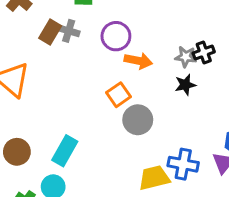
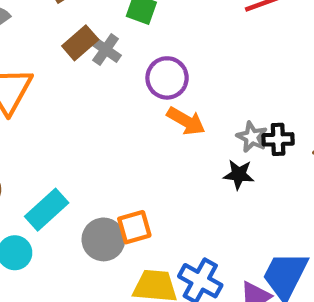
orange square: (118, 95) -> (134, 227), moved
gray circle: (138, 120) -> (103, 239), moved

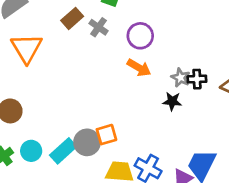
gray cross: (106, 49) -> (99, 27), moved
purple circle: (167, 78) -> (140, 36), moved
cyan rectangle: (47, 210) -> (63, 151), moved

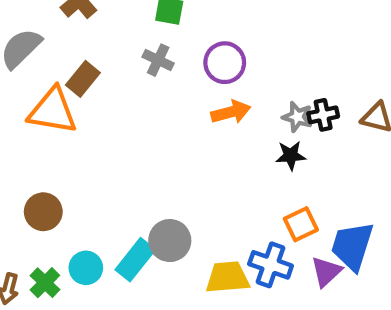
brown rectangle: (72, 18) -> (83, 79), moved
orange triangle: (27, 48) -> (53, 111), turned -40
orange arrow: (139, 68) -> (231, 112), turned -35
orange square: (106, 135) -> (301, 224), moved

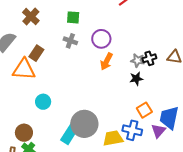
orange arrow: (231, 112) -> (107, 61), turned 138
brown circle: (43, 212) -> (24, 133), moved
gray circle: (170, 241) -> (84, 124), size x1.4
cyan circle: (86, 268) -> (43, 102), moved

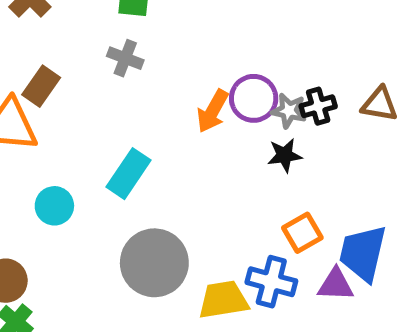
purple circle: (101, 39) -> (254, 98), moved
purple triangle: (158, 131) -> (336, 285), turned 49
cyan rectangle: (69, 134) -> (128, 174), moved

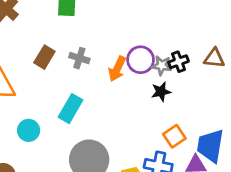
gray cross: (125, 58) -> (79, 58), moved
brown rectangle: (41, 86) -> (44, 57), moved

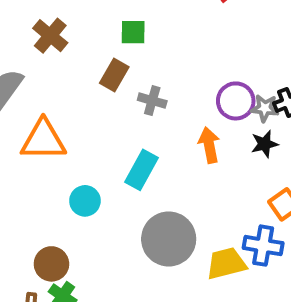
brown rectangle: (44, 57) -> (114, 75), moved
orange arrow: (117, 69) -> (209, 145), moved, turned 145

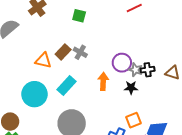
brown rectangle: (114, 75) -> (63, 52), moved
orange triangle: (43, 140) -> (43, 60), moved, size x0.7
cyan circle: (85, 201) -> (34, 94), size x1.6

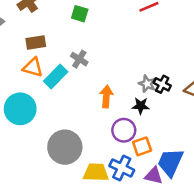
brown rectangle: (63, 52) -> (36, 42), moved, turned 35
purple circle: (122, 63) -> (124, 130), moved
black cross: (148, 70) -> (162, 84), turned 32
cyan rectangle: (66, 86) -> (56, 76), moved

